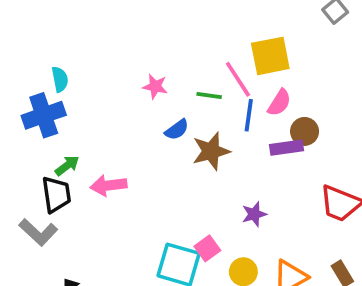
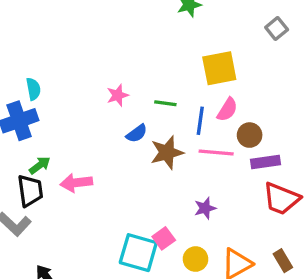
pink line: (238, 79) -> (216, 153), moved, turned -52
pink star: (155, 86) -> (118, 95), turned -30
purple rectangle: (287, 148) -> (265, 162), moved

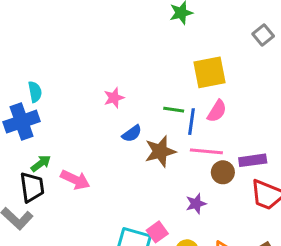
green line: (165, 103) -> (174, 110), moved
brown circle: (250, 135) -> (223, 172), moved
pink arrow: (76, 183) -> (75, 180), turned -148

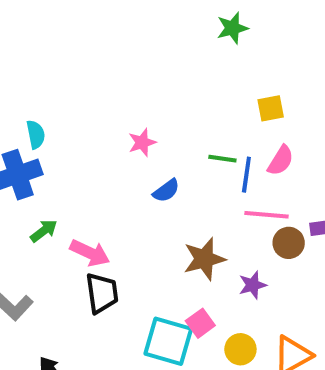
yellow square: (209, 72) -> (271, 108), size x0.6
brown star: (160, 151) -> (204, 259), moved
black trapezoid: (32, 187) -> (102, 293), moved

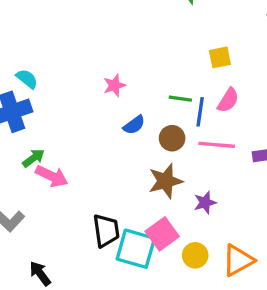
cyan semicircle: (36, 134) -> (27, 79), turned -40
brown circle: (289, 243) -> (172, 138), moved
pink arrow: (90, 253) -> (52, 176), moved
black trapezoid: (102, 293) -> (106, 231), moved
pink square: (200, 323) -> (162, 234), size x1.4

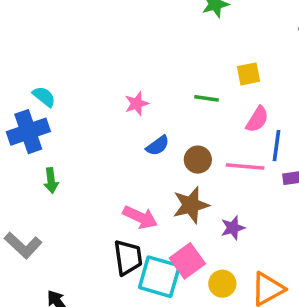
green line: (180, 99) -> (207, 98), moved
blue line: (200, 112) -> (277, 146), moved
green arrow: (34, 158) -> (51, 181), turned 120
pink arrow: (52, 176) -> (140, 217), moved

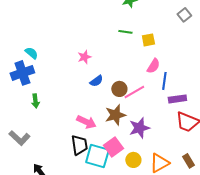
green line: (207, 98) -> (125, 32), moved
pink line: (245, 167) -> (134, 92), moved, turned -35
purple star: (233, 228) -> (139, 128), size x1.5

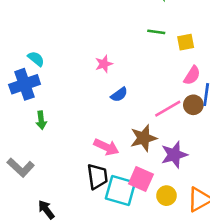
brown circle: (119, 89) -> (193, 105), moved
pink square: (113, 147) -> (141, 179), turned -30

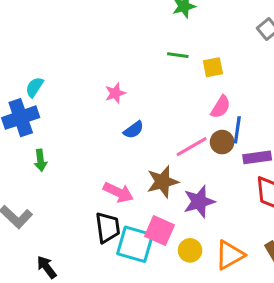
cyan semicircle: (36, 59) -> (34, 87), turned -96

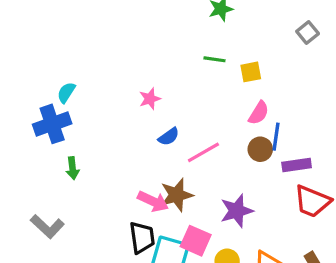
pink line: (192, 147) -> (203, 152), moved
brown star: (163, 182) -> (177, 195), moved

